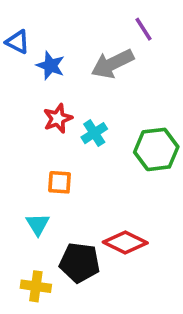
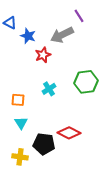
red star: (58, 118) -> (43, 55), moved
cyan cross: (94, 133) -> (49, 89), moved
orange square: (60, 182) -> (18, 100), moved

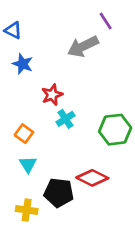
blue star: (28, 36) -> (23, 64), moved
red star: (43, 55) -> (52, 95), moved
green hexagon: (86, 82) -> (115, 130), moved
orange square: (18, 100) -> (24, 134), turned 32

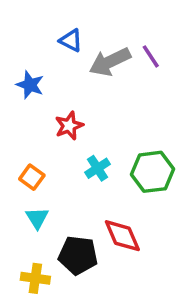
purple line: (106, 21) -> (151, 56), moved
blue triangle: (13, 30) -> (71, 40), moved
cyan cross: (65, 119) -> (97, 168), moved
red diamond: (92, 178) -> (122, 236), turned 40

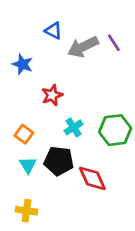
black pentagon: (78, 255) -> (59, 161), moved

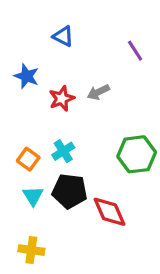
gray arrow: (83, 47) -> (98, 92), moved, size x0.6
red star: (52, 95) -> (62, 99), moved
cyan cross: (74, 127) -> (63, 151), moved

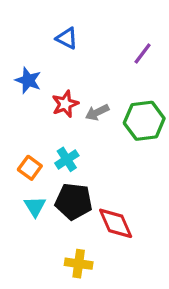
purple line: (135, 51) -> (143, 53), turned 70
gray arrow: (98, 92) -> (97, 112), moved
green hexagon: (137, 154) -> (144, 121), moved
yellow cross: (31, 250) -> (79, 264), moved

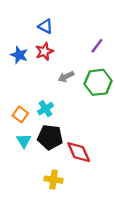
purple line: (143, 53) -> (97, 46), moved
red star: (65, 104) -> (44, 51), moved

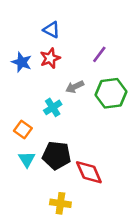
purple line: (97, 46) -> (99, 54), moved
cyan cross: (45, 109) -> (53, 107), moved

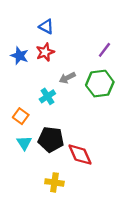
purple line: (99, 54) -> (104, 50), moved

